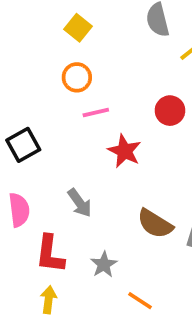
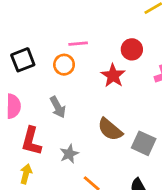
orange circle: (77, 77) -> (64, 65), moved
red star: (125, 151) -> (113, 76), moved

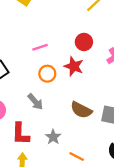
orange circle: (64, 65) -> (47, 74), moved

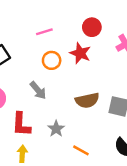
brown semicircle: (81, 110) -> (87, 100), turned -40

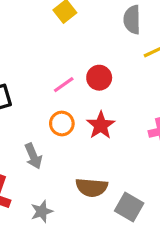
red circle: (92, 27) -> (99, 78), moved
pink line: (44, 32) -> (64, 85), turned -35

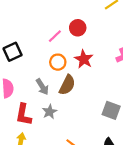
brown semicircle: (92, 187) -> (67, 85), moved, turned -60
gray star: (42, 211) -> (50, 112), moved

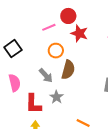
pink line: (55, 36) -> (49, 27), turned 32
red star: (84, 59) -> (79, 33), moved

